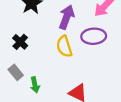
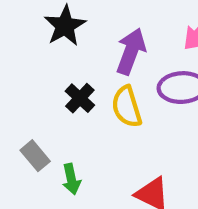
black cross: (20, 42) -> (80, 98), moved

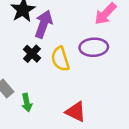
purple arrow: (131, 51) -> (44, 24), moved

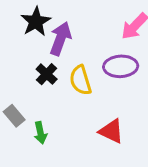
red triangle: (76, 112) -> (111, 131), moved

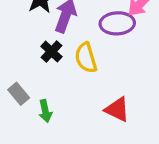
purple ellipse: (121, 66) -> (117, 23), moved

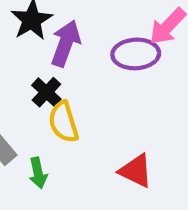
yellow semicircle: (86, 58) -> (63, 122), moved

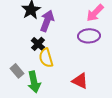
purple ellipse: (136, 54) -> (89, 36), moved
green arrow: (38, 173) -> (34, 82), size x1.5

